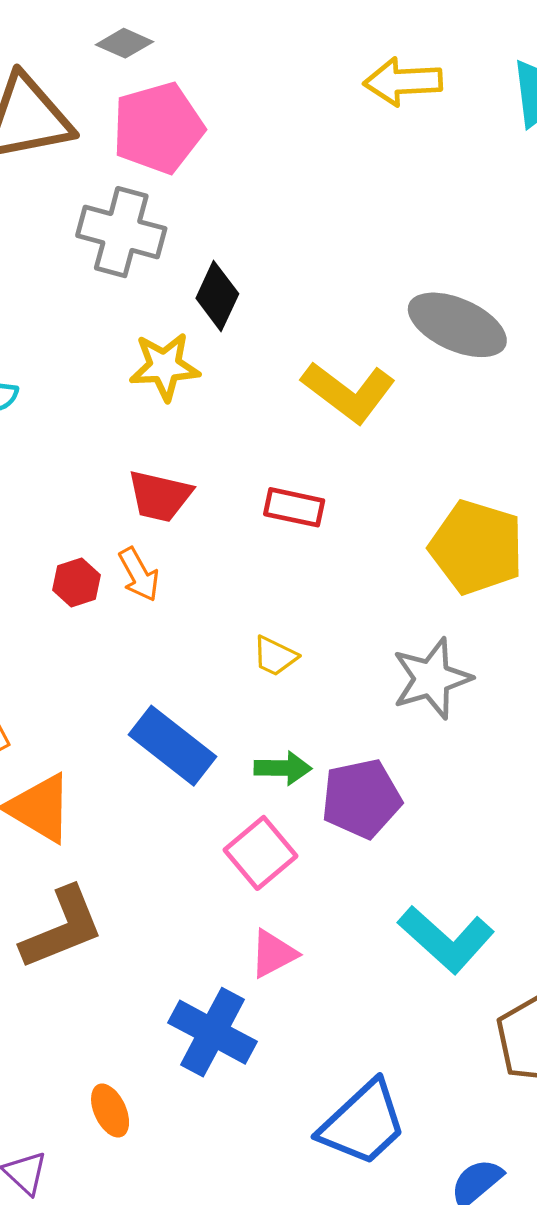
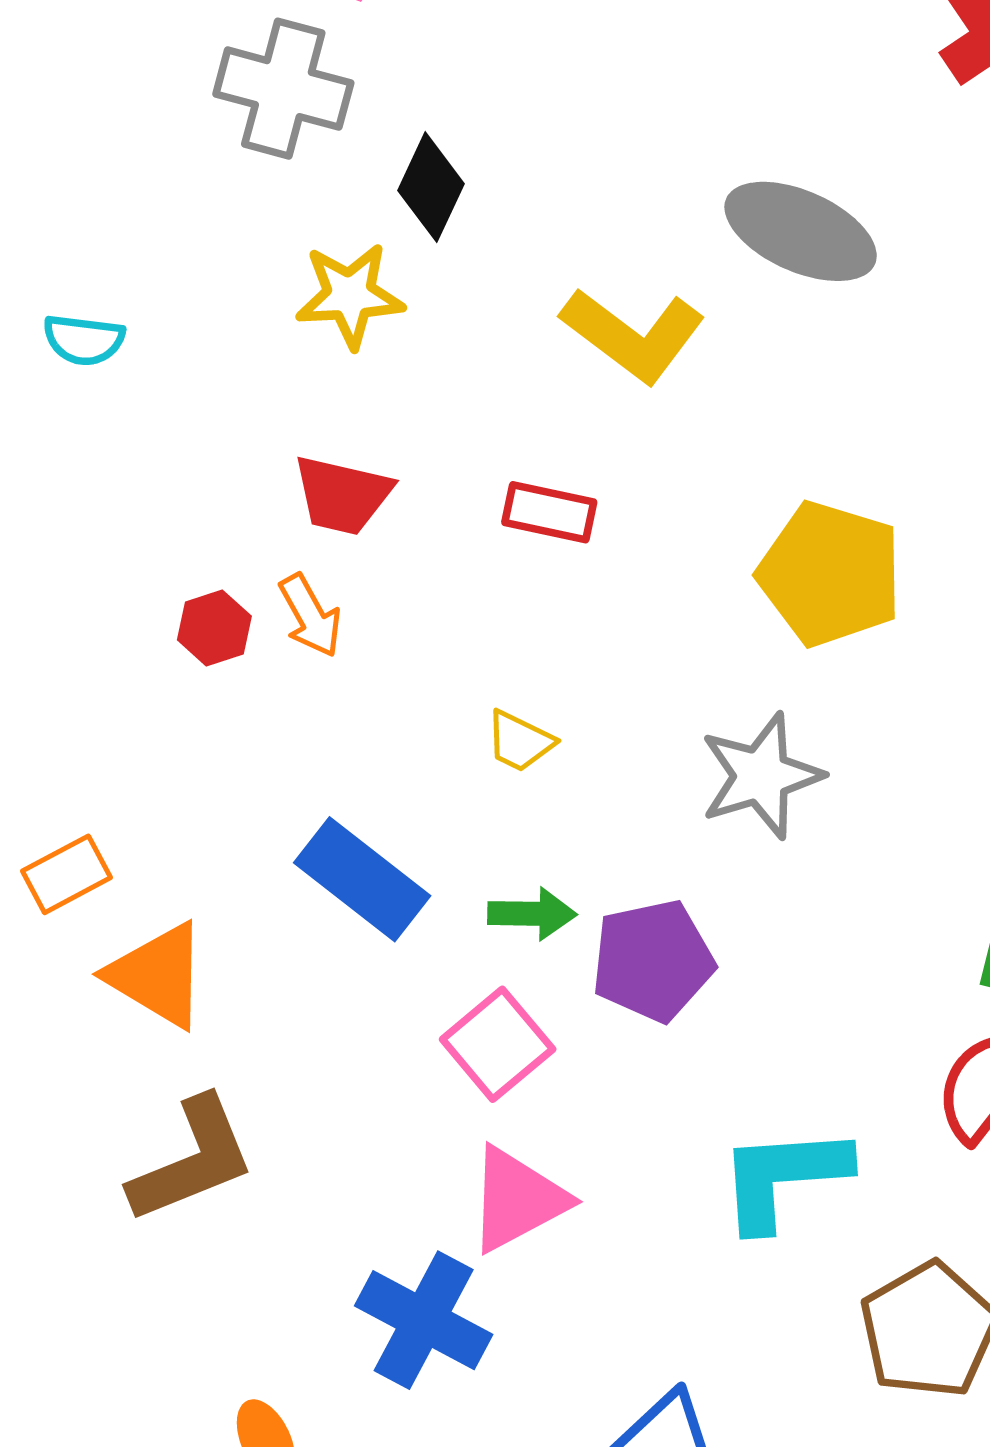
cyan L-shape: (446, 939) -> (783, 1177), turned 134
pink triangle: (273, 954) -> (517, 1199), size x1.4

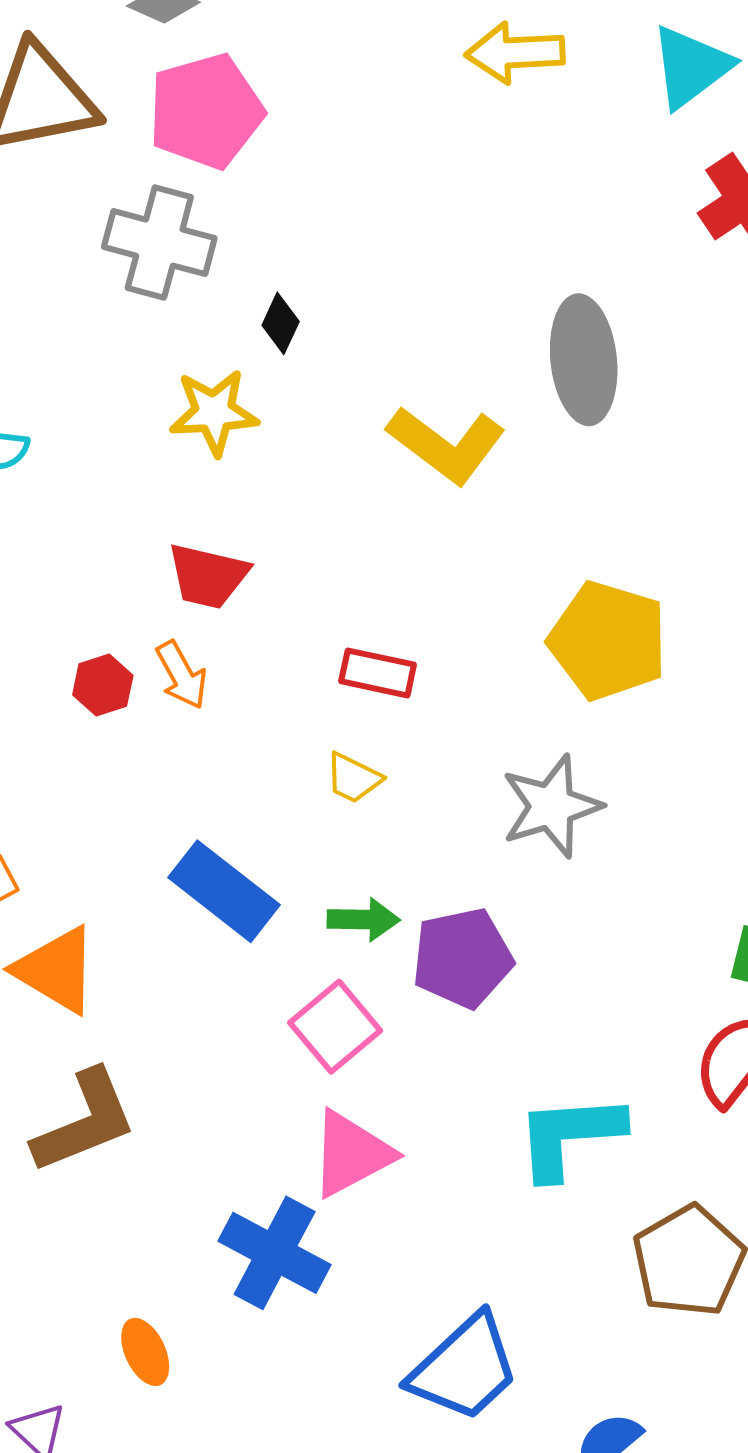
black diamond: (431, 187) -> (281, 323), size x0.7
gray ellipse: (801, 231) -> (584, 360), turned 60
red rectangle: (549, 512) -> (378, 673), moved

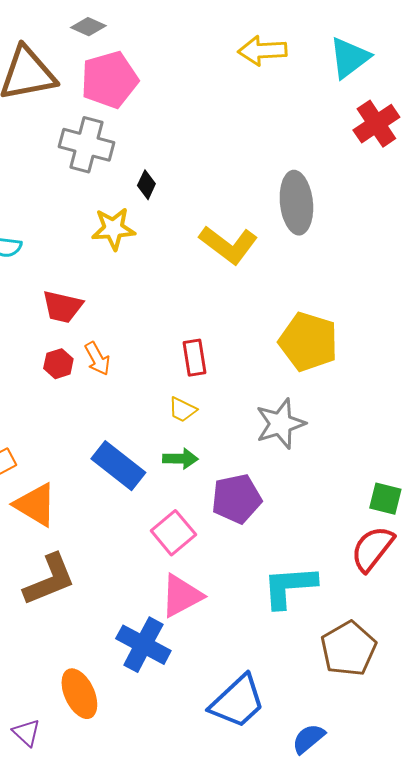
red trapezoid: (208, 576) -> (62, 307), moved
red rectangle: (378, 673) -> (194, 358), turned 69
green arrow: (363, 919) -> (180, 459), moved
orange ellipse: (145, 1352) -> (79, 694), size x1.5

